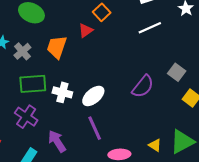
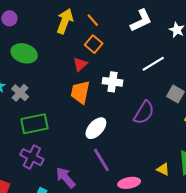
white line: (150, 28) -> (153, 64), moved
orange trapezoid: (57, 47) -> (80, 92), moved
white cross: (62, 92) -> (112, 82), moved

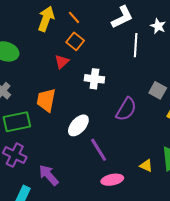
white line: (153, 64) -> (136, 45), moved, turned -55
orange trapezoid: (80, 92) -> (46, 100), moved
purple line: (101, 160) -> (99, 150), moved

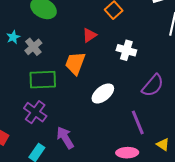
red triangle: (62, 62) -> (89, 35), moved
purple line: (99, 150) -> (138, 122), moved

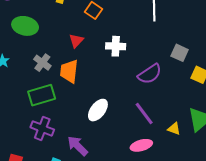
gray cross: (33, 47) -> (42, 63), moved
purple semicircle: (153, 85) -> (150, 74), turned 30
white ellipse: (103, 94) -> (98, 110), moved

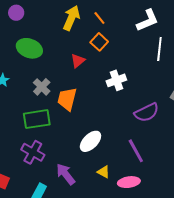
red triangle: (76, 41) -> (78, 61), moved
white cross: (116, 46) -> (116, 80), turned -30
yellow triangle: (174, 129) -> (104, 172), moved

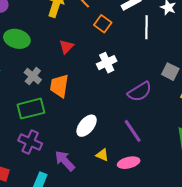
orange square: (99, 42) -> (103, 24), moved

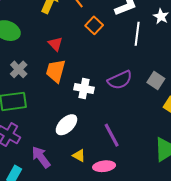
red triangle: (66, 47) -> (55, 44), turned -35
white cross: (107, 63) -> (84, 88), moved, turned 30
orange trapezoid: (59, 86) -> (56, 71), moved
purple semicircle: (140, 92) -> (120, 80), moved

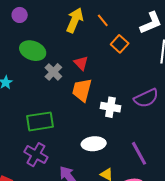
gray cross: (19, 69) -> (53, 72), moved
white ellipse: (66, 125) -> (94, 144), turned 40

